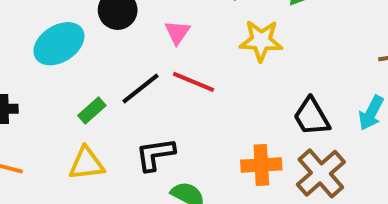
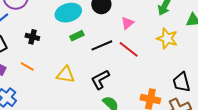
green rectangle: (92, 111) -> (77, 36), moved
black L-shape: (155, 154) -> (100, 79), turned -35

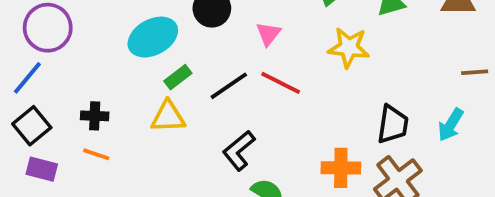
black cross: (32, 37) -> (95, 116), moved
yellow triangle: (66, 75) -> (168, 117), moved
black trapezoid: (181, 82) -> (393, 124), turned -145

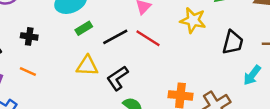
black cross: (95, 116) -> (29, 36), moved
yellow triangle: (168, 117) -> (87, 66), moved
black trapezoid: (393, 124) -> (233, 42), moved

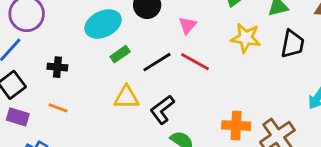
black trapezoid: (233, 42) -> (292, 44), moved

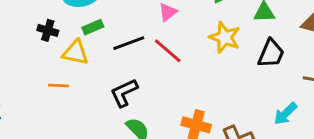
black cross: (57, 67) -> (48, 30), moved
yellow triangle: (126, 97) -> (75, 53), moved
orange line: (58, 108) -> (58, 86), moved, turned -30

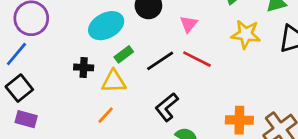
orange line: (58, 86) -> (106, 115), turned -36

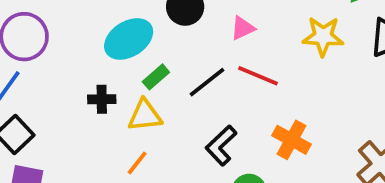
pink triangle: (189, 24) -> (243, 28), turned 30
orange cross: (239, 120) -> (292, 140), moved, turned 32

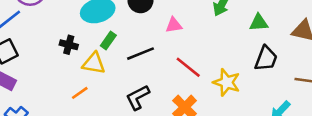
yellow star: (323, 36) -> (227, 82), moved
red line: (258, 76) -> (188, 67), moved
green rectangle: (156, 77) -> (108, 41), turned -30

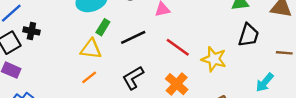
black cross: (69, 45) -> (31, 31), moved
orange line: (80, 93) -> (89, 77), moved

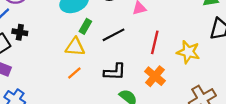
red line: (178, 47) -> (155, 42), turned 70
black L-shape: (133, 78) -> (115, 72), turned -145

